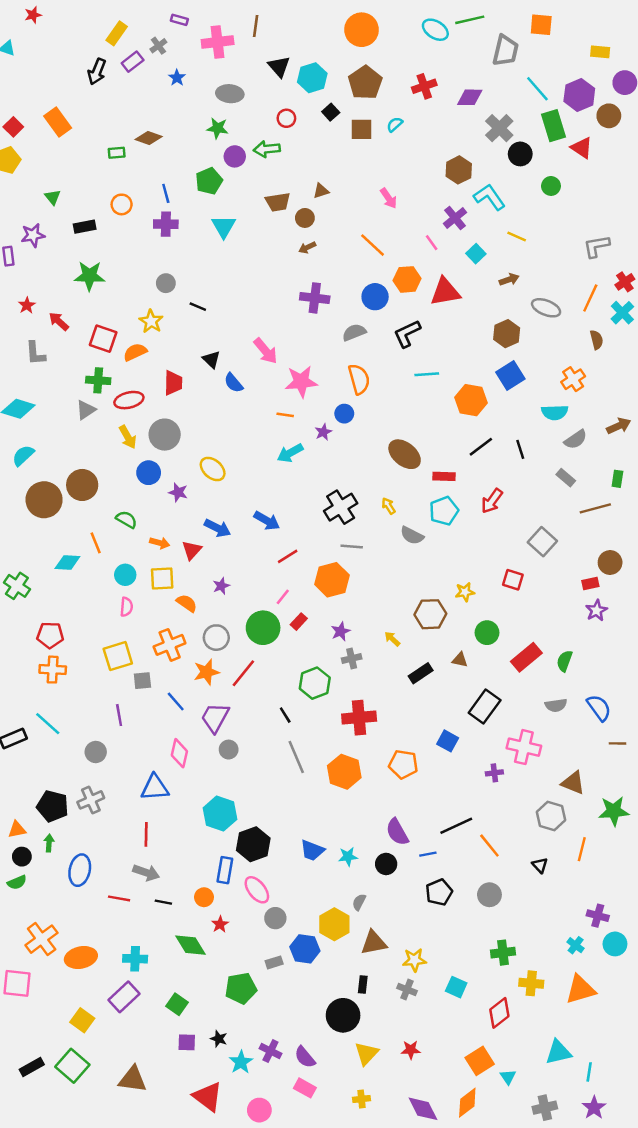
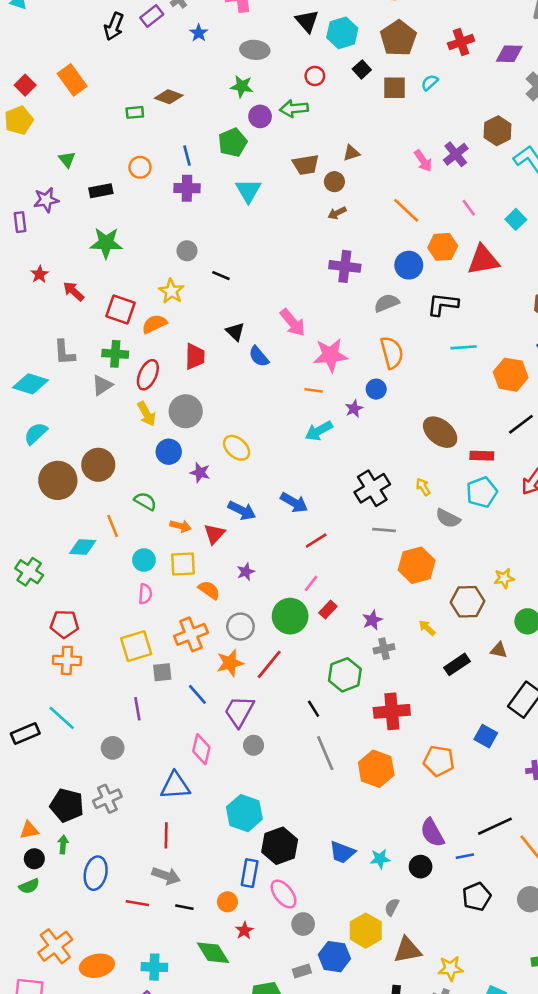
purple cross: (455, 218) -> (456, 154), moved
black L-shape: (407, 334) -> (443, 304), turned 32
gray L-shape: (35, 353) -> (64, 353), moved
red ellipse: (129, 400) -> (148, 375), turned -52
orange hexagon: (332, 580) -> (417, 565), moved

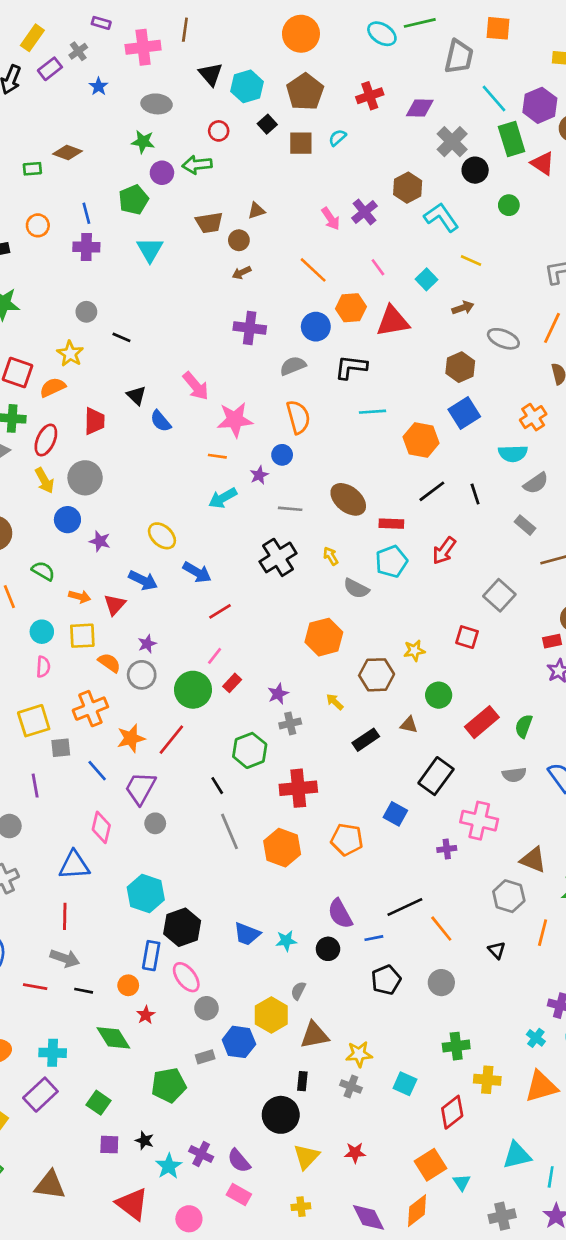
yellow ellipse: (237, 448) -> (162, 536), moved
gray line: (384, 530) -> (290, 509), moved
gray circle: (240, 627) -> (142, 675), moved

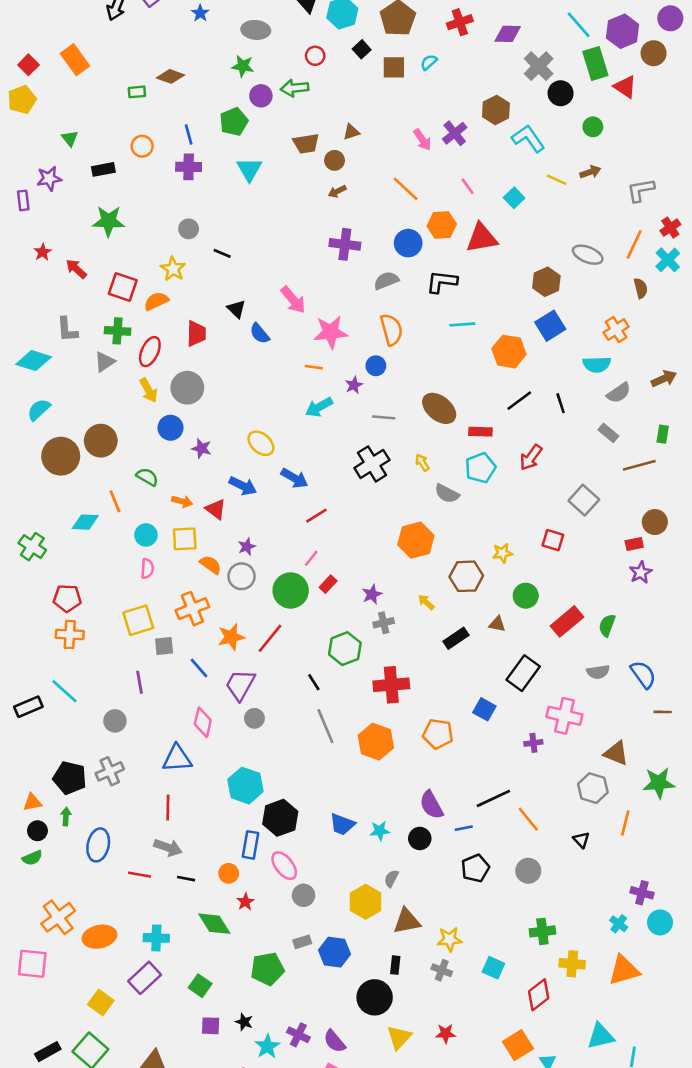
brown arrow: (463, 308) -> (590, 172), moved
red triangle: (115, 605) -> (216, 509), turned -35
blue hexagon: (239, 1042) -> (335, 952), moved

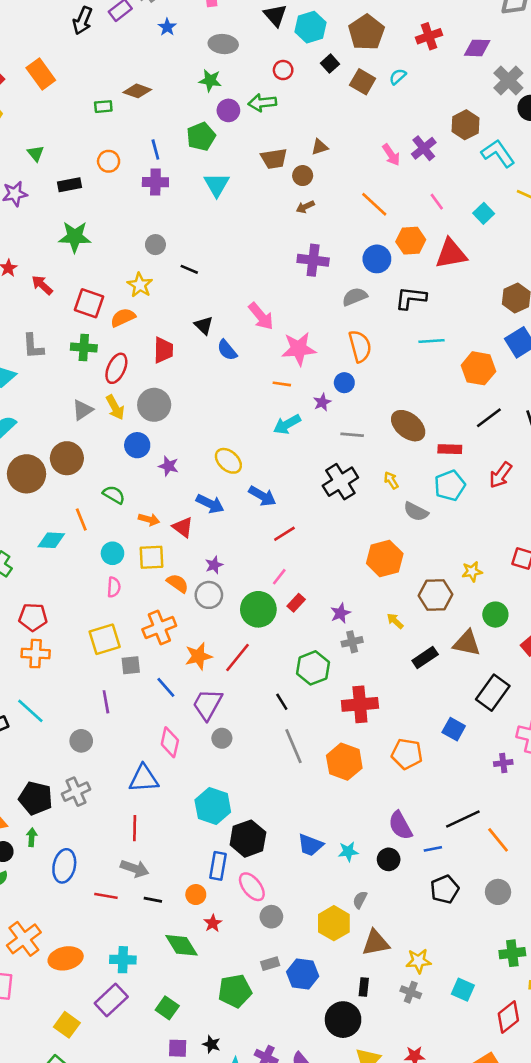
brown square: (394, 67) -> (363, 82), turned 30
gray triangle: (105, 362) -> (83, 410), moved
brown triangle: (497, 624) -> (467, 643), size x1.6

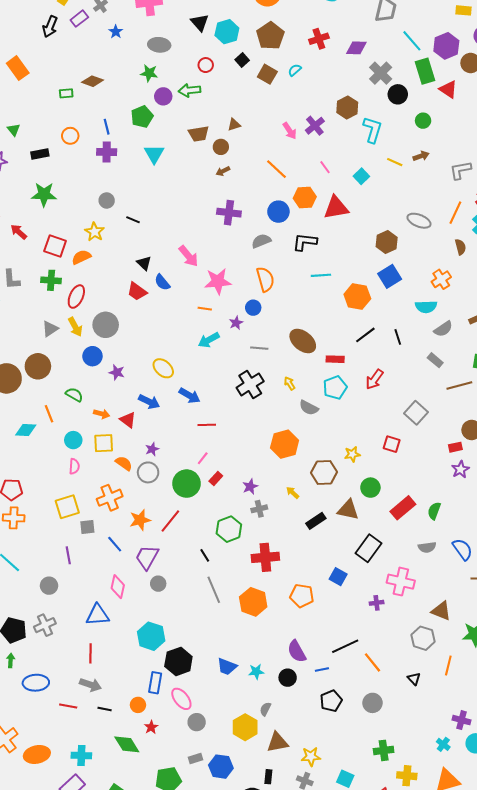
cyan L-shape: (498, 153) -> (372, 130), turned 52
red trapezoid: (163, 350) -> (137, 291), moved, turned 125
red line: (284, 534) -> (207, 425), turned 30
blue ellipse: (64, 866) -> (36, 683), turned 75

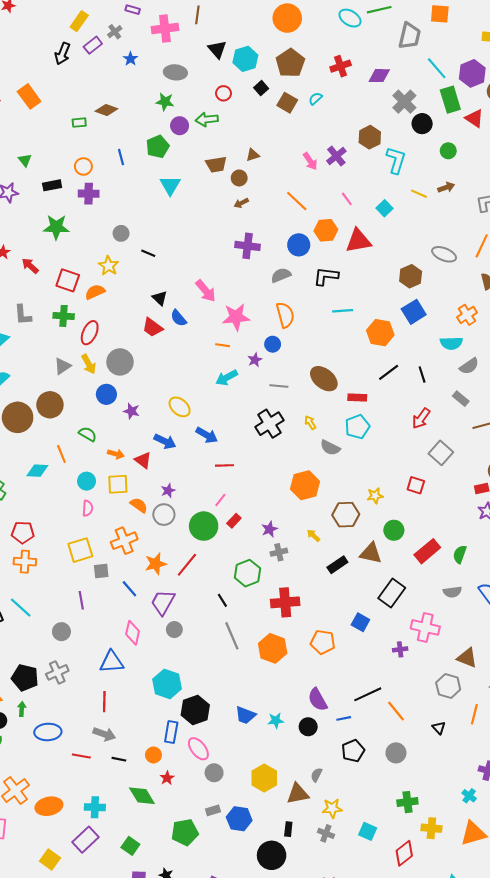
purple cross: (107, 152) -> (89, 194), moved
red arrow: (375, 379) -> (421, 418), moved
gray semicircle: (265, 709) -> (317, 775), moved

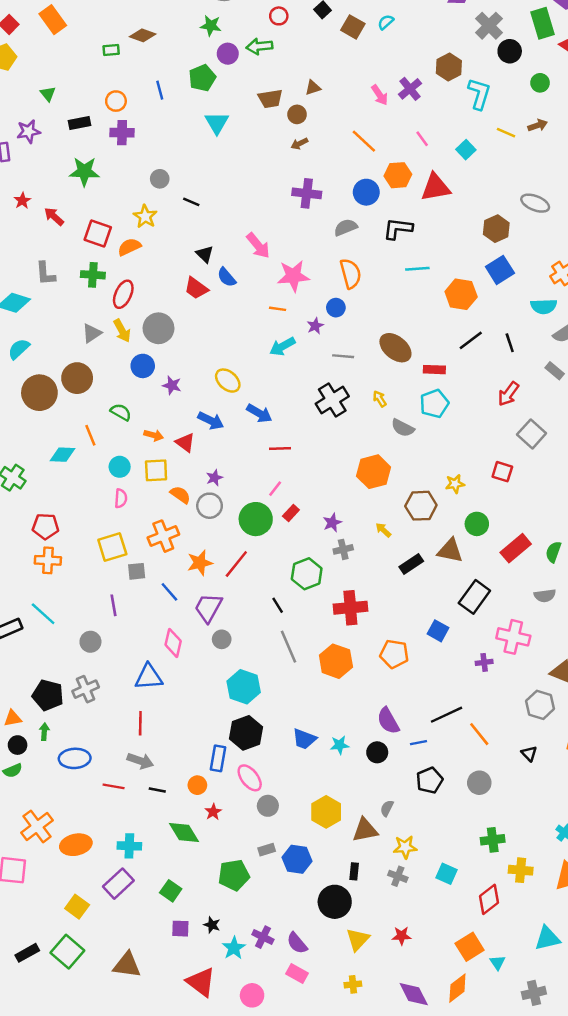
cyan hexagon: (167, 684) -> (244, 687), moved

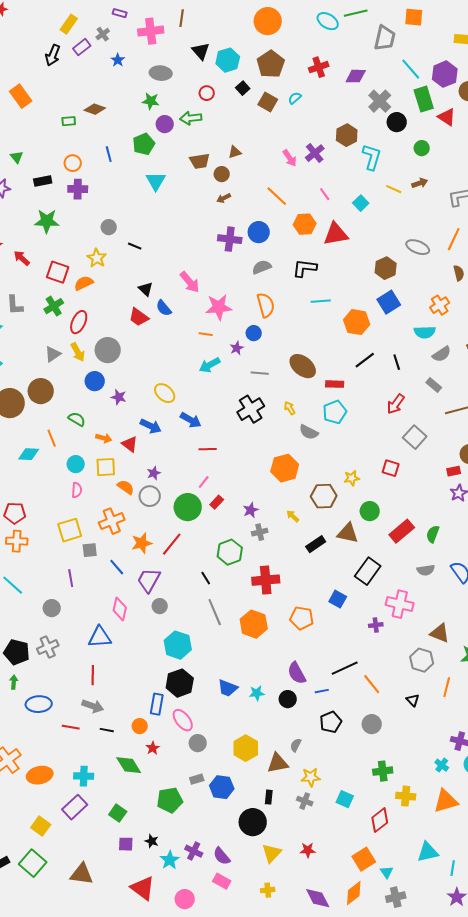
blue circle: (366, 192) -> (259, 232), moved
green cross: (93, 275) -> (54, 306), turned -36
gray cross: (534, 993) -> (396, 897), moved

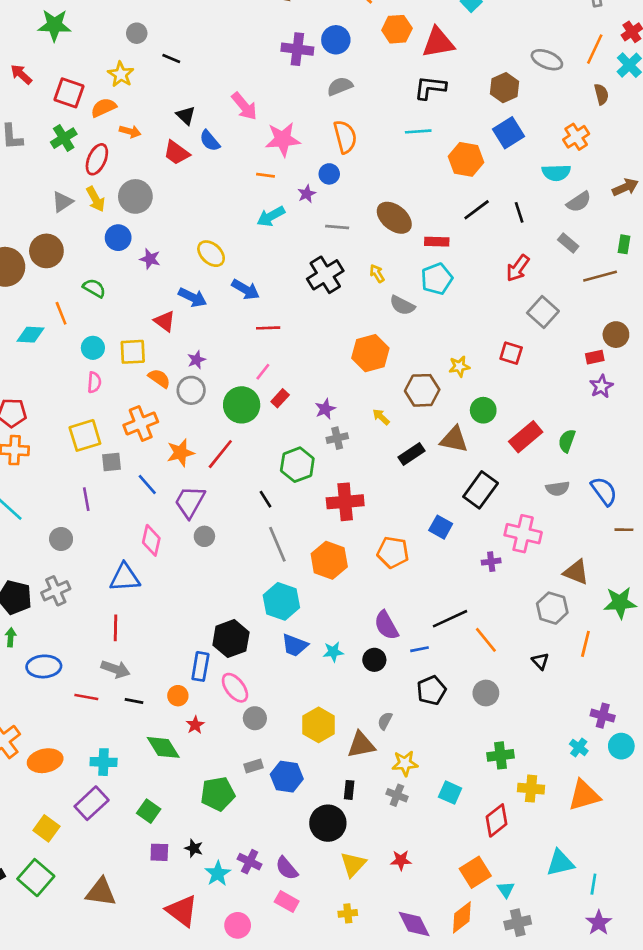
black L-shape: (305, 268) -> (430, 88), moved
orange arrow: (104, 438) -> (130, 131), moved
cyan hexagon: (178, 645) -> (281, 601), moved

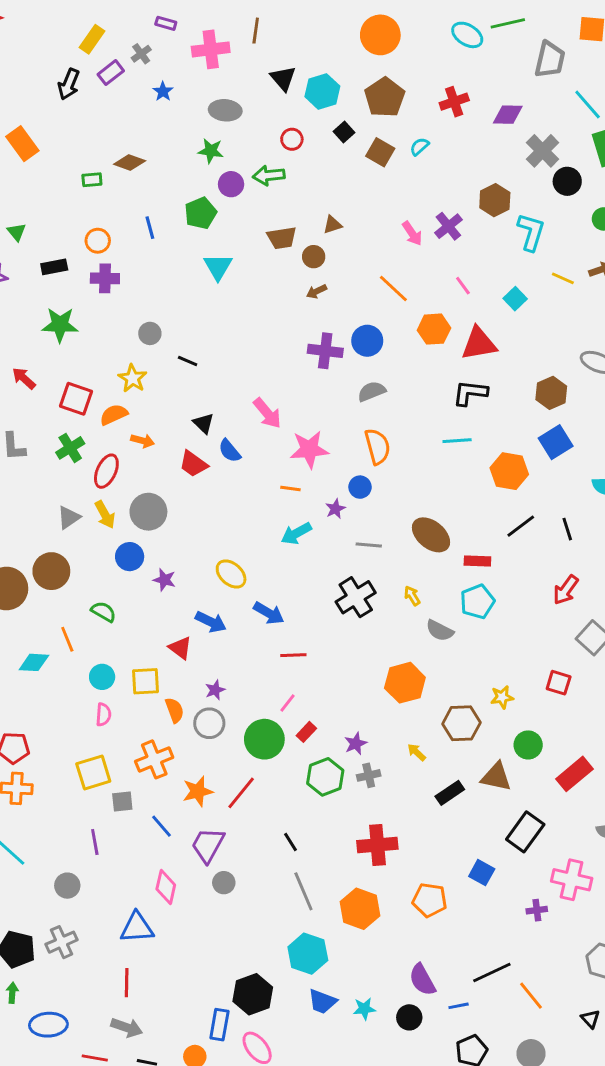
orange semicircle: (159, 378) -> (175, 710), turned 35
green hexagon: (297, 465) -> (325, 777), moved

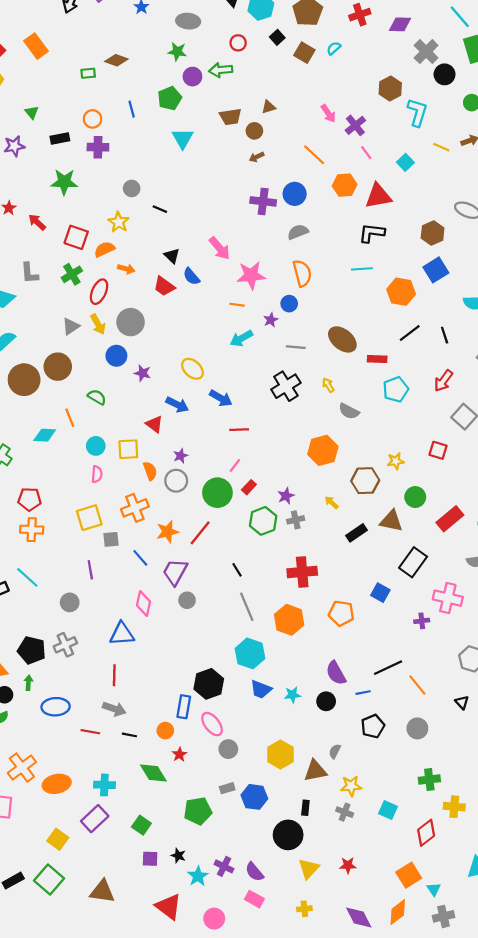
purple cross: (448, 226) -> (355, 125), moved
cyan pentagon: (477, 602) -> (396, 389), moved

